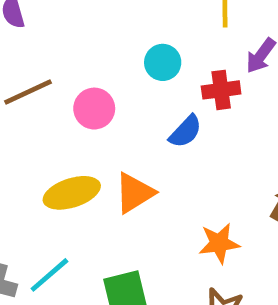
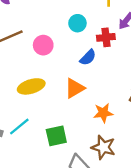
orange triangle: (135, 193) -> (75, 88), moved

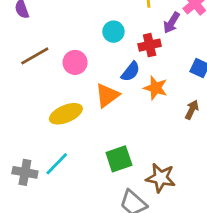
orange triangle: (75, 88) -> (107, 95), moved
orange star: (103, 113) -> (156, 88), moved, turned 30
green square: (56, 136) -> (119, 159), moved

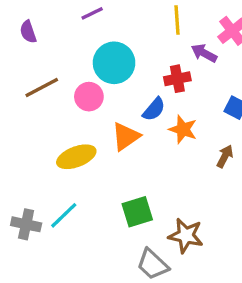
purple arrow: (172, 23) -> (204, 53), turned 85
cyan circle: (113, 32) -> (114, 63), moved, size x1.6

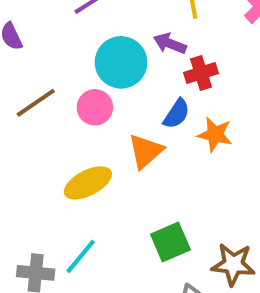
purple arrow: (204, 53) -> (170, 44), moved

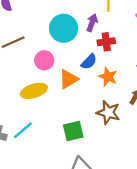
purple arrow: (170, 44) -> (92, 23), turned 78
pink circle: (95, 107) -> (44, 60), moved
brown star: (233, 264) -> (108, 113), moved

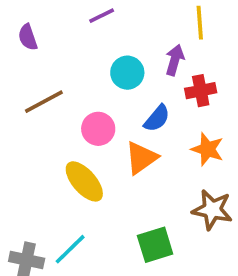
cyan circle: (64, 28) -> (127, 73), size x0.7
blue semicircle: (89, 62) -> (157, 118), moved
yellow ellipse: (34, 91) -> (84, 181), turned 70

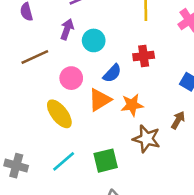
purple arrow: (175, 60) -> (67, 29), moved
orange star: (207, 149) -> (132, 105), moved, turned -30
cyan line: (70, 249) -> (64, 161), moved

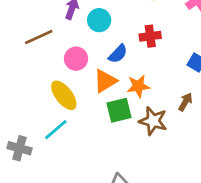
cyan line: (64, 161) -> (56, 130), moved
green square: (106, 161) -> (119, 110), moved

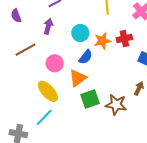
cyan circle: (99, 20) -> (80, 33), moved
red cross: (150, 36) -> (124, 39), moved
orange star: (138, 86) -> (102, 41), moved

